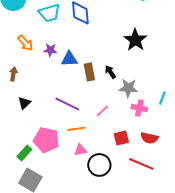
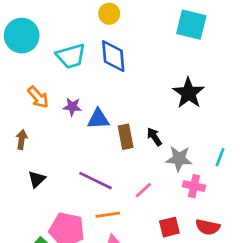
cyan line: (162, 98) -> (220, 157), moved

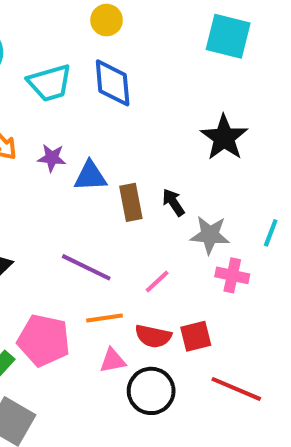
red semicircle: (208, 227) -> (153, 336), moved

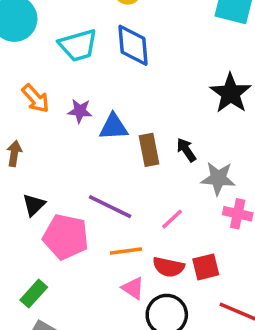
pink pentagon: (44, 340) -> (66, 237), moved
pink triangle: (113, 361) -> (133, 288), turned 45

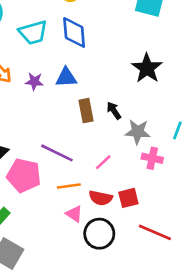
blue triangle: (114, 127) -> (66, 77), moved

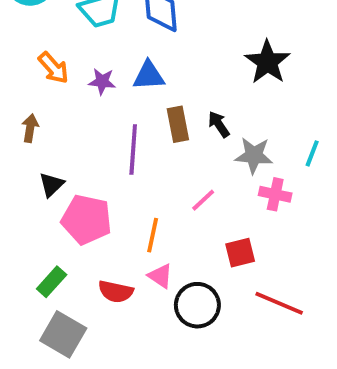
purple line: (57, 153) -> (133, 150), moved, turned 68
orange line: (69, 186) -> (153, 235), turned -70
red semicircle: (101, 198) -> (116, 292), moved

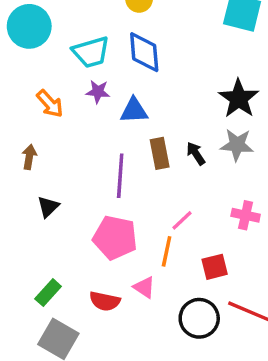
purple star: (102, 81) -> (98, 92), moved
gray star: (254, 155) -> (237, 145), moved
pink pentagon: (87, 220) -> (115, 238), moved
orange line: (153, 235) -> (167, 251), moved
black circle: (197, 305) -> (199, 318), moved

